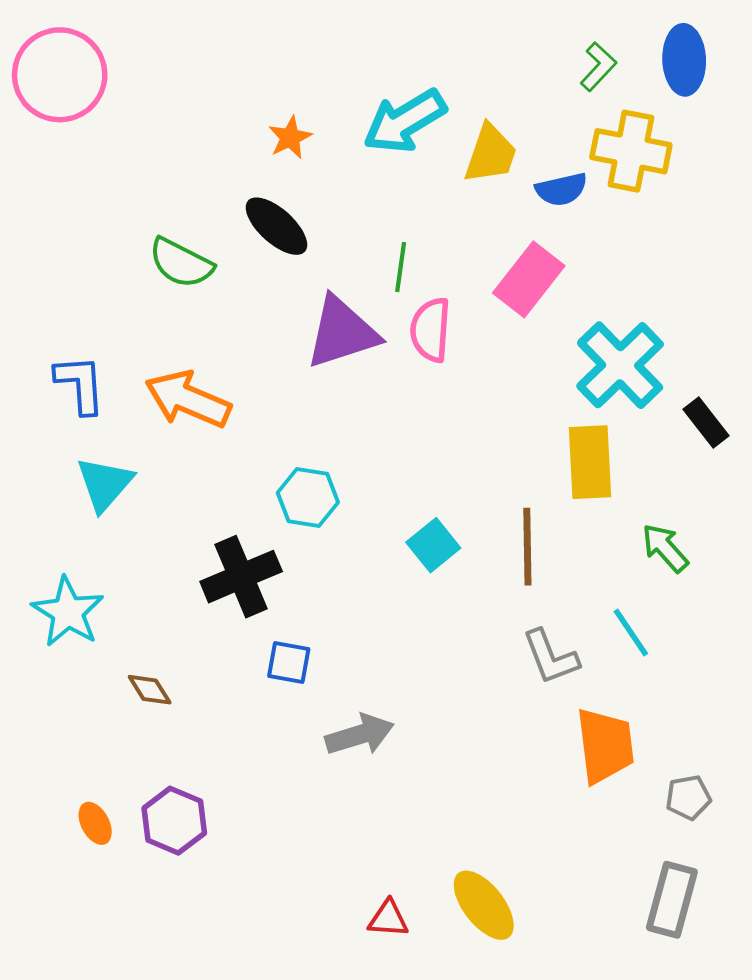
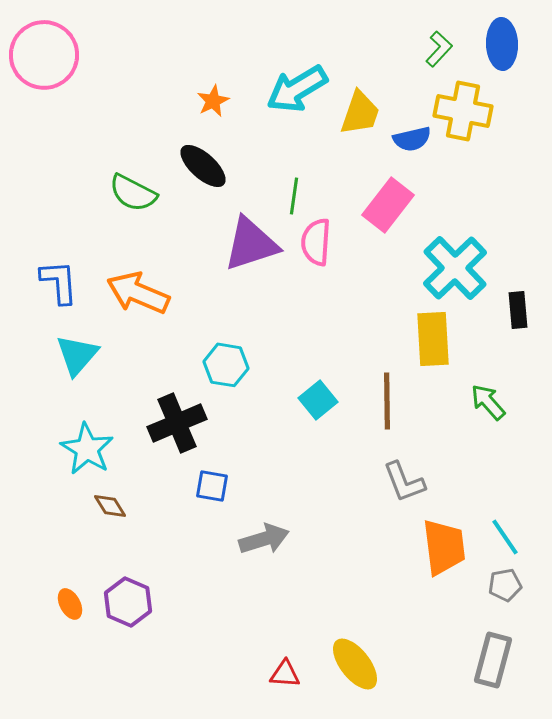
black rectangle: (706, 422) -> (518, 310), turned 33
cyan star: (68, 612) -> (87, 449), moved
cyan line: (631, 632) -> (505, 537), moved

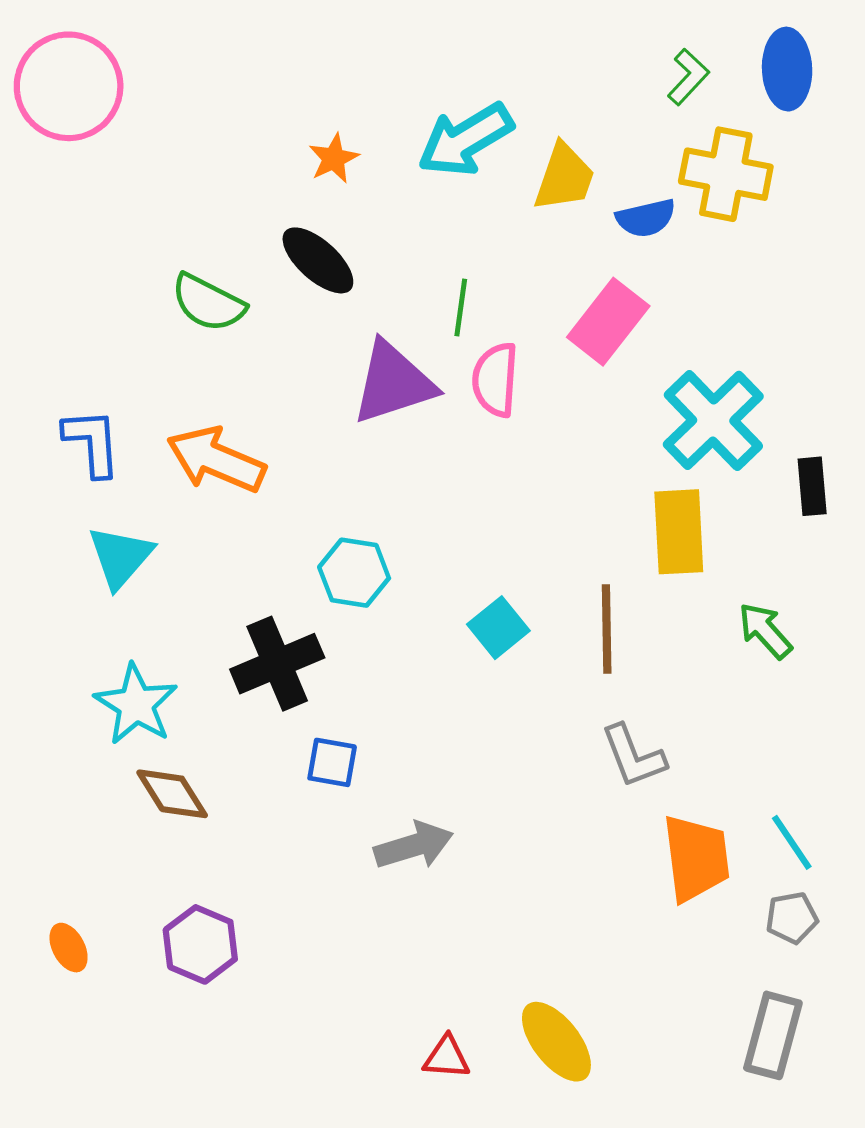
brown diamond: (110, 506) -> (172, 794), size x1.4
orange ellipse: (70, 604) -> (69, 948), moved

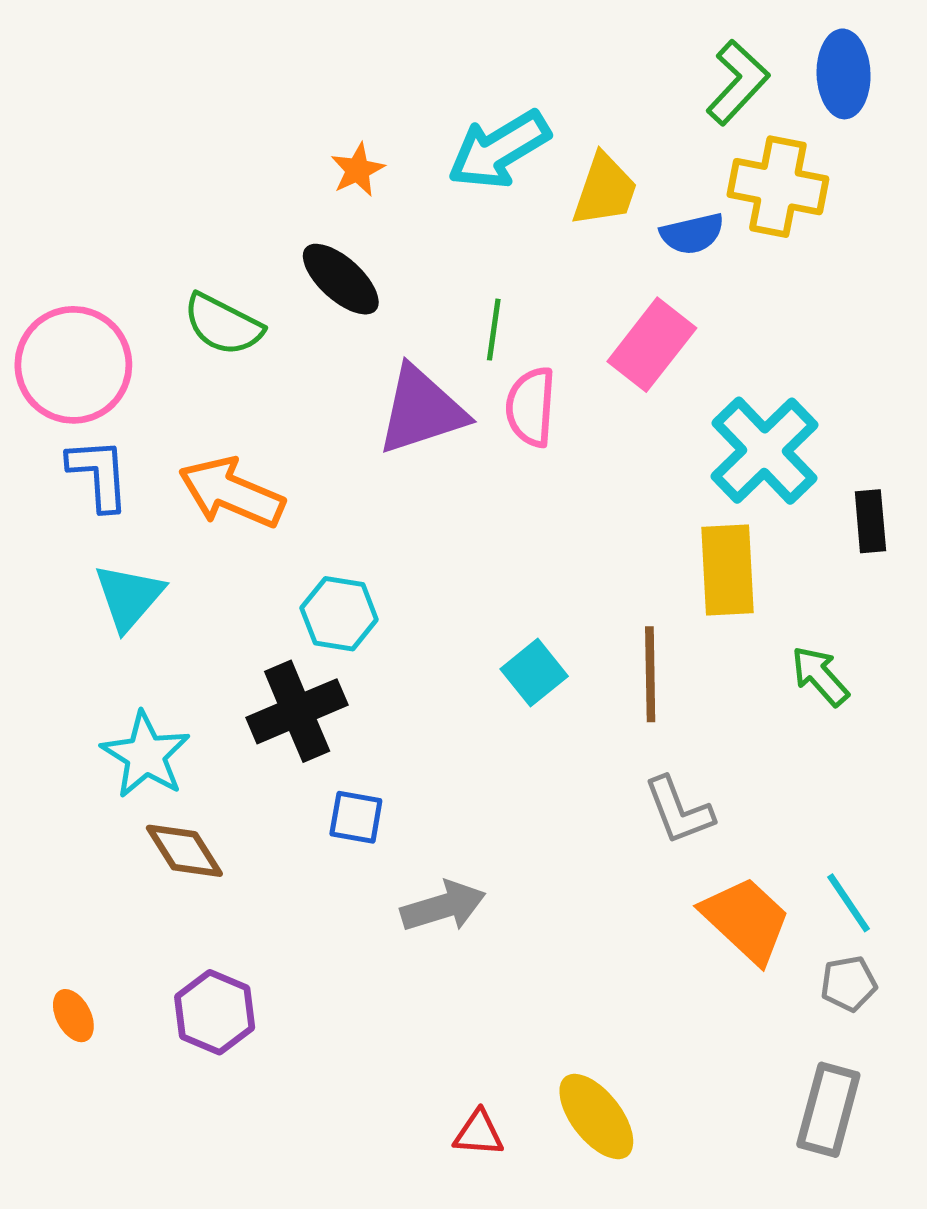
green L-shape: (688, 77) -> (738, 82), size x1.4
pink circle: (69, 86) -> (73, 365), moved
cyan hexagon: (354, 573) -> (339, 614), moved
orange trapezoid: (696, 858) -> (746, 920), turned -40

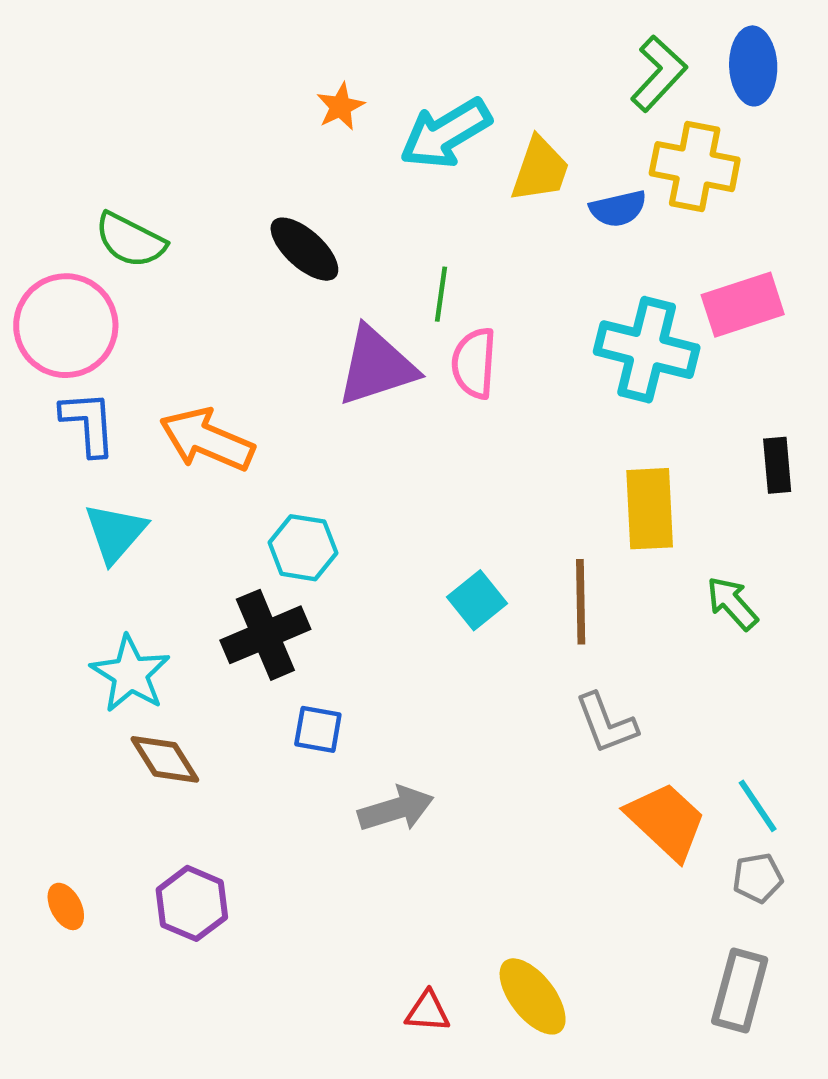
orange star: (358, 170) -> (340, 107), moved
green semicircle: (223, 325) -> (130, 240), moved
pink rectangle: (652, 345) -> (743, 305), moved, turned 34
cyan cross: (764, 451) -> (647, 350), moved, turned -32

